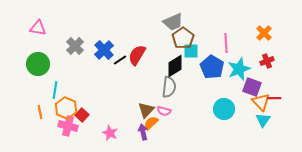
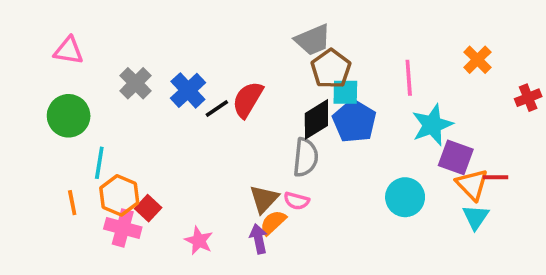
red cross: (267, 61) -> (528, 98), moved
blue pentagon: (212, 67) -> (354, 121), moved

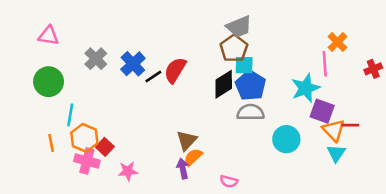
gray trapezoid: (313, 40) -> (239, 27), moved
pink line: (409, 78) -> (325, 64), moved
gray semicircle: (306, 157) -> (251, 112), moved, turned -96
pink semicircle: (297, 201) -> (229, 181), moved
pink star: (199, 241) -> (128, 171), moved, turned -30

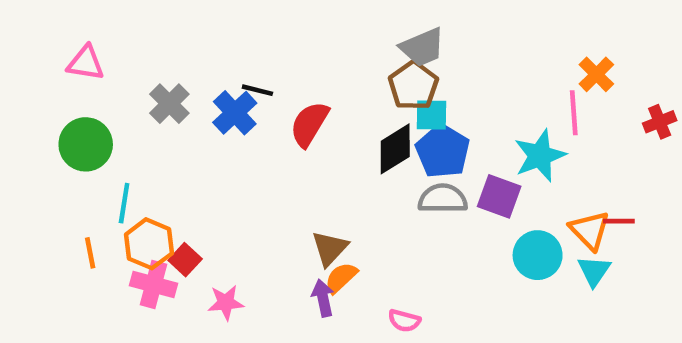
black line: (153, 77) -> (257, 90), moved, turned 48
purple square: (322, 111) -> (499, 196), moved
cyan circle: (286, 139) -> (538, 255), moved

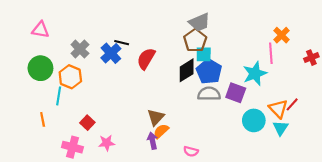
red line: (619, 221) -> (292, 104), turned -48
orange hexagon: (149, 244) -> (70, 77), moved
pink cross: (153, 284) -> (72, 147), moved

